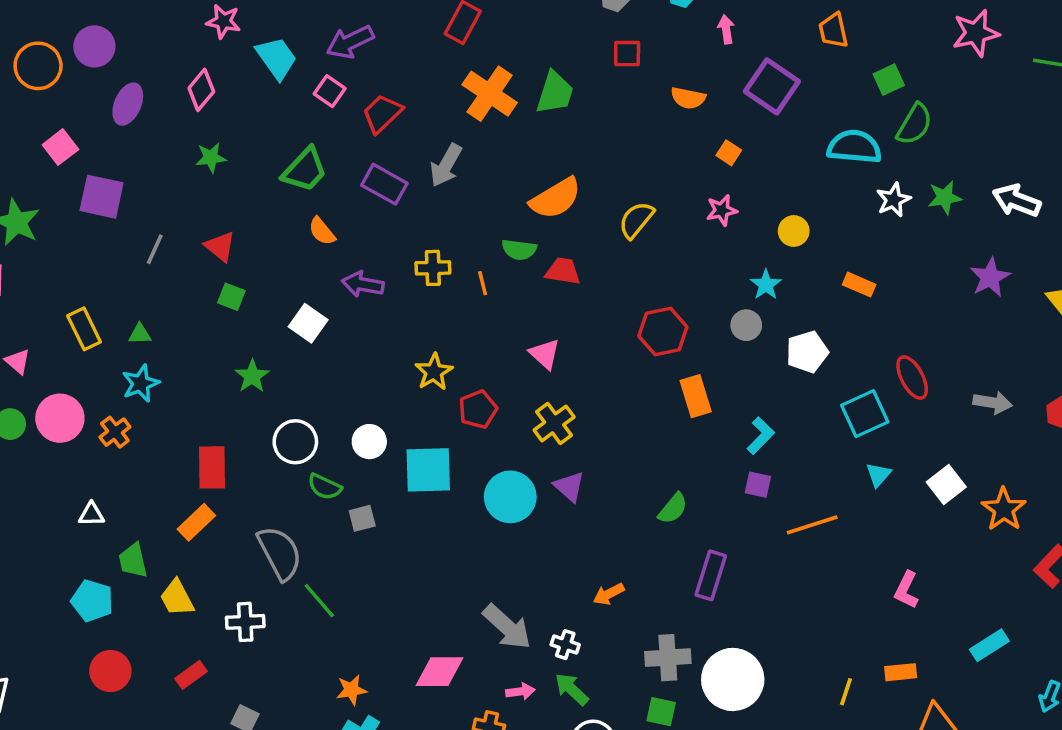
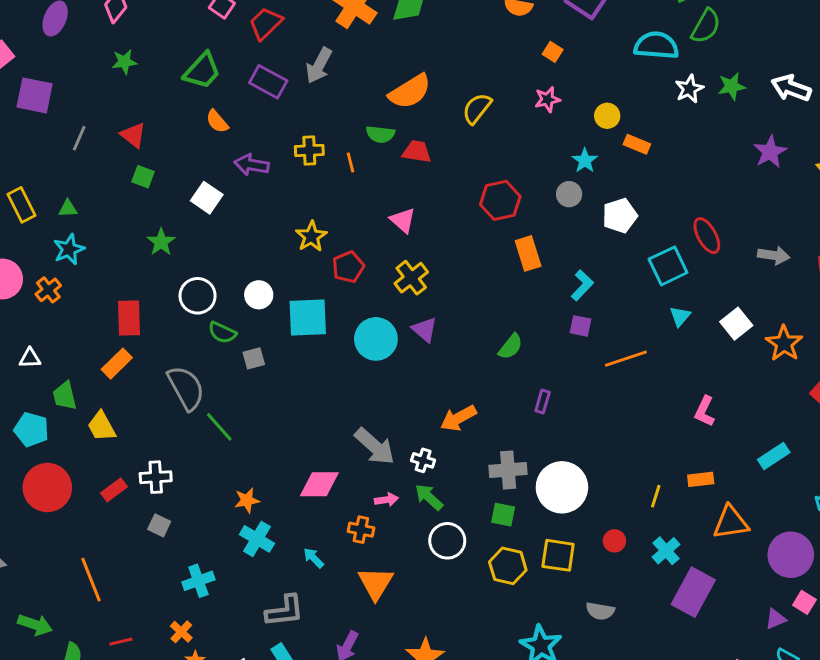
orange rectangle: (859, 285) -> (637, 144), moved
purple rectangle: (711, 575) -> (543, 401), size x0.6
orange arrow: (609, 594) -> (458, 418), size x1.4
white cross: (245, 622) -> (156, 477), moved
red circle: (110, 671) -> (47, 488), size x1.4

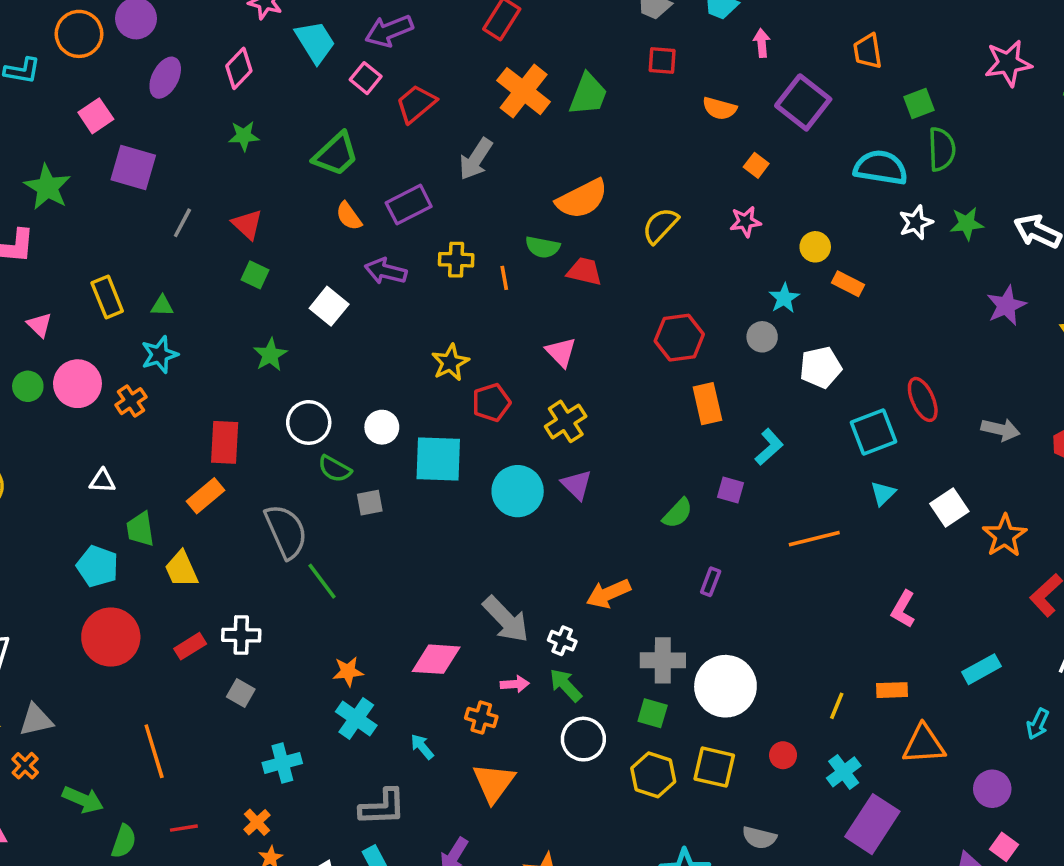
green semicircle: (706, 26) -> (942, 149), turned -36
purple rectangle: (268, 82) -> (409, 205), moved, turned -60
purple square: (580, 326) -> (731, 490), moved
purple circle: (791, 555) -> (992, 789), size x0.7

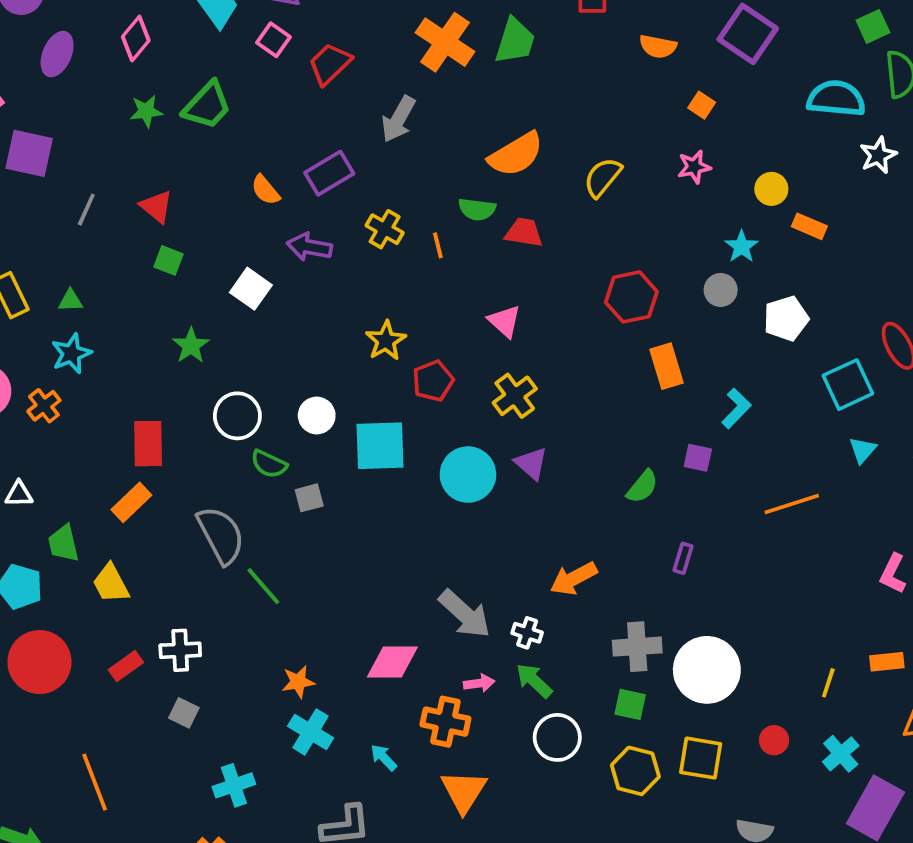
green trapezoid: (336, 154) -> (207, 105), moved
yellow cross: (456, 260) -> (385, 229), turned 32
orange cross: (481, 717) -> (445, 722), size x1.4

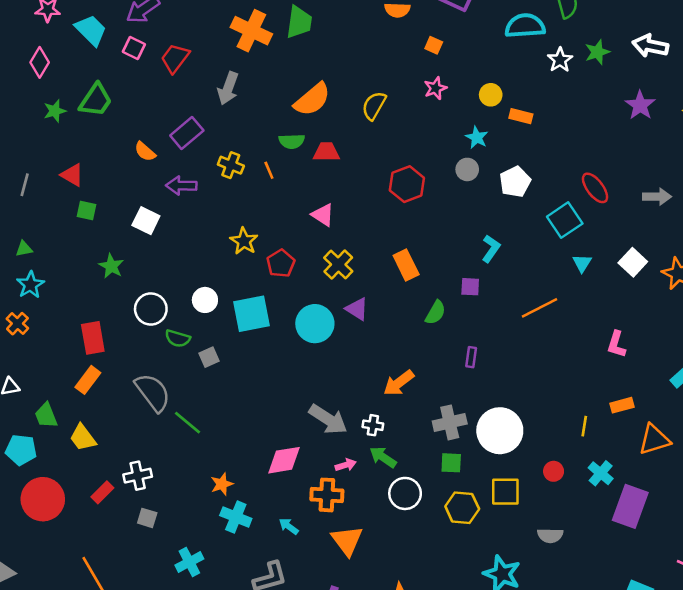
orange rectangle: (667, 366) -> (406, 265), moved

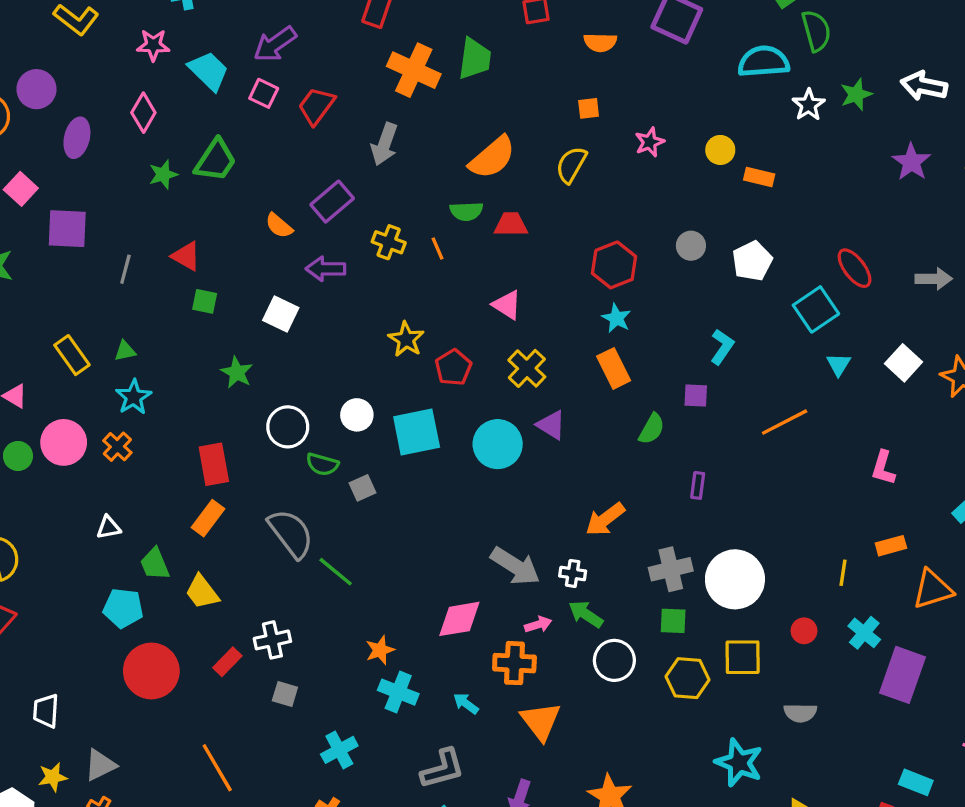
orange square: (434, 45) -> (589, 108), moved, turned -30
cyan star: (477, 137) -> (616, 318), moved

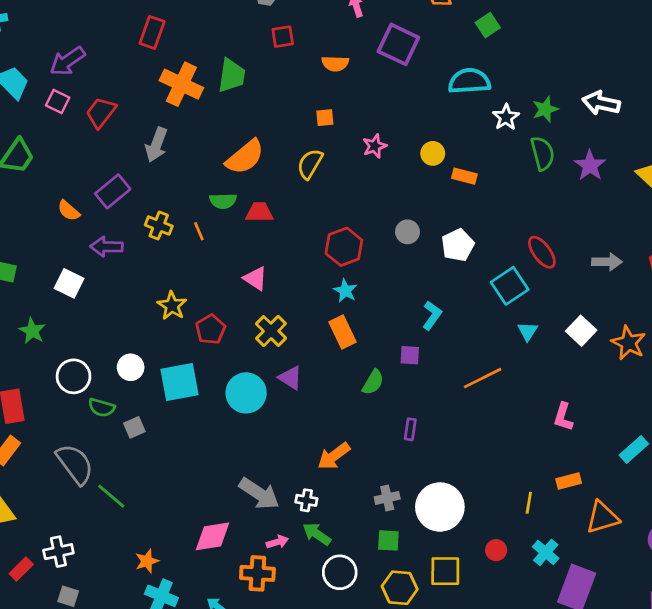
green semicircle: (816, 31) -> (543, 153), moved
gray cross: (671, 569) -> (387, 498), size x0.7

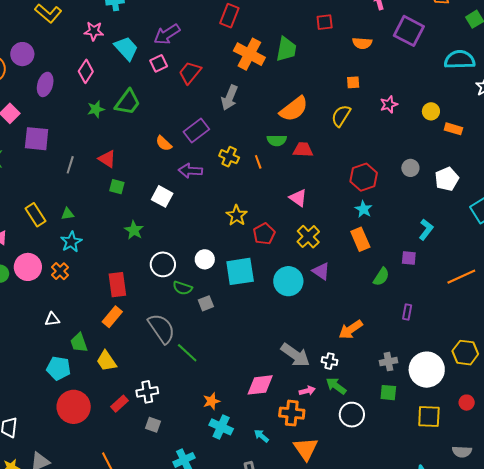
pink square: (58, 102) -> (159, 63), turned 36
yellow hexagon: (400, 588) -> (465, 353), moved

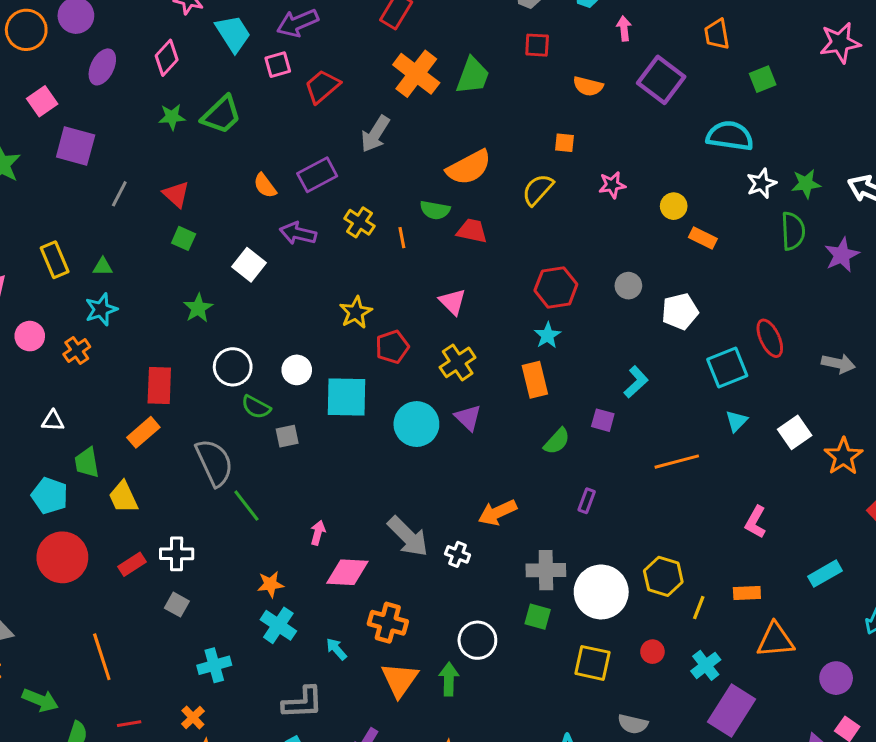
pink circle: (28, 267) -> (30, 336), size x0.7
gray cross: (388, 362) -> (546, 570), size x1.4
green arrow: (336, 386) -> (449, 679), moved, turned 45
pink arrow: (307, 391) -> (318, 533), moved, turned -70

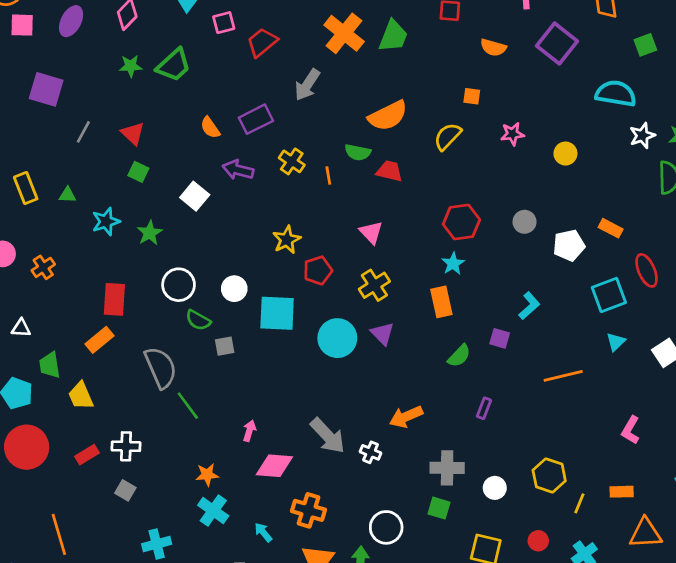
pink square: (42, 101) -> (22, 25), moved, turned 35
orange rectangle: (703, 238) -> (611, 228), moved
cyan star: (101, 309) -> (106, 222), moved
white circle: (601, 592) -> (495, 488), size x0.5

